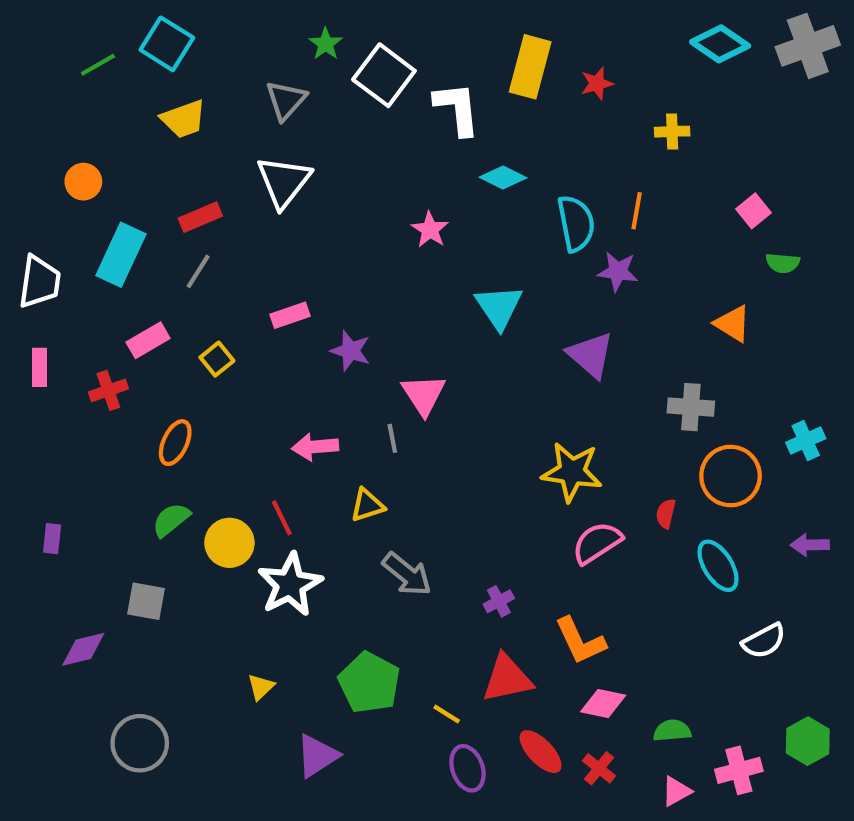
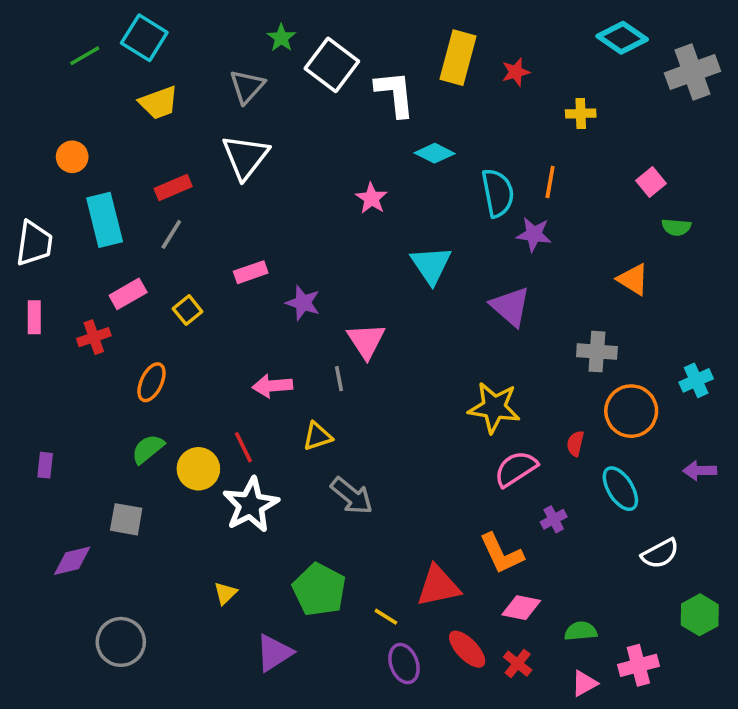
gray cross: (808, 46) -> (693, 72), moved
cyan rectangle: (121, 255) -> (105, 220), turned -39
purple cross: (499, 601) -> (554, 519), moved
green hexagon: (808, 741) -> (700, 615), moved

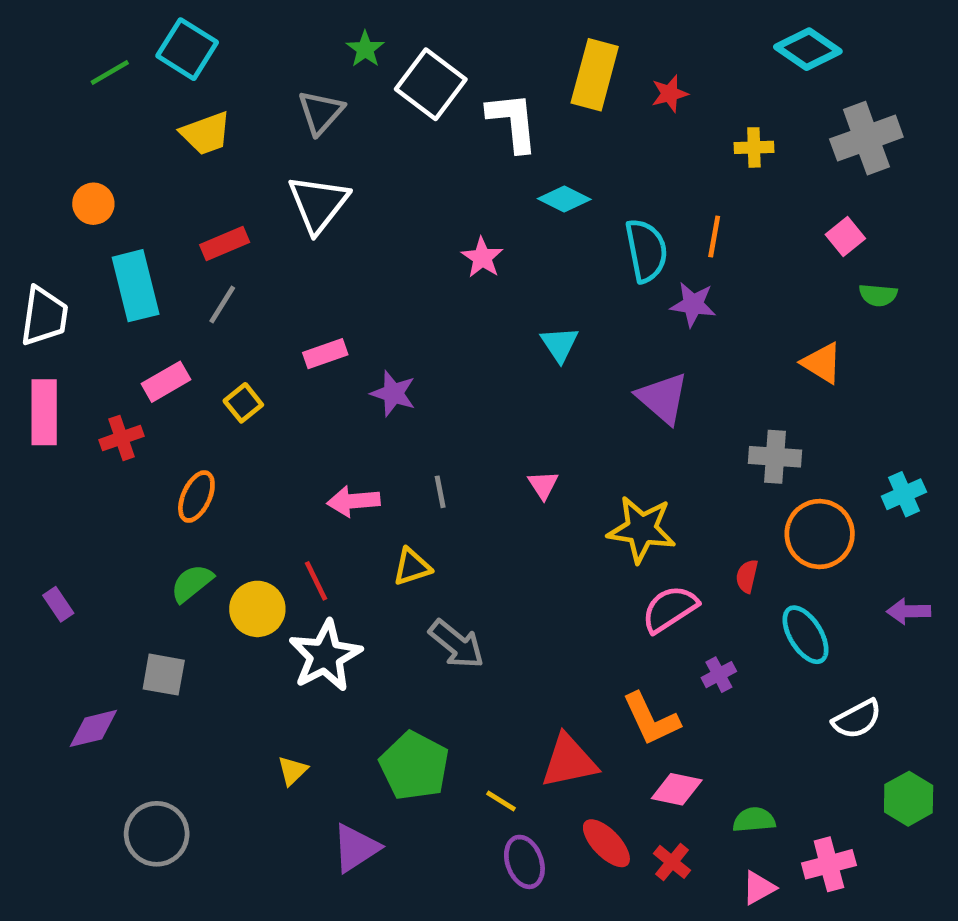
gray cross: (693, 72) -> (866, 138), moved
cyan triangle: (431, 265) -> (560, 344), size x0.7
pink rectangle: (34, 317) -> (44, 412), size x1.5
pink triangle: (366, 341) -> (543, 485), moved, size x0.6
purple rectangle: (45, 465) -> (58, 604), turned -40

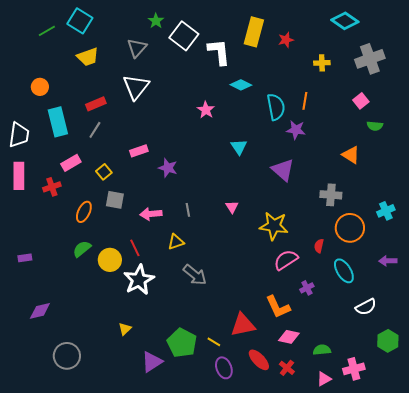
purple rectangle: (58, 604) -> (25, 258), turned -64
gray square: (164, 675) -> (115, 200), moved
green pentagon: (414, 766) -> (182, 343), moved

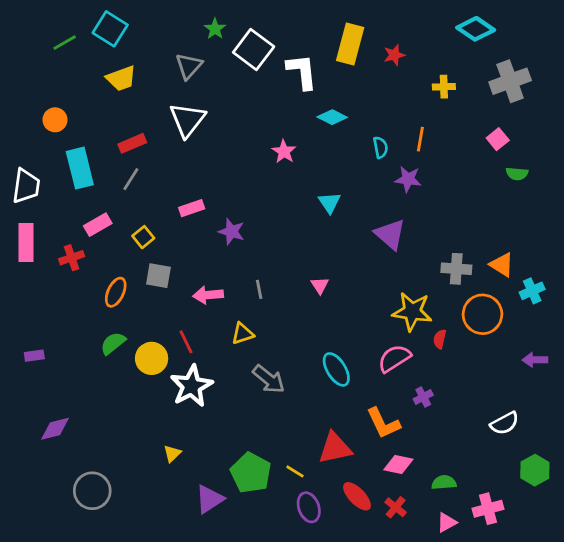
cyan semicircle: (276, 107) -> (380, 147), size x0.6
orange triangle: (351, 155) -> (502, 265), moved
yellow star: (274, 226) -> (412, 312), moved
cyan ellipse: (344, 271) -> (336, 369), moved

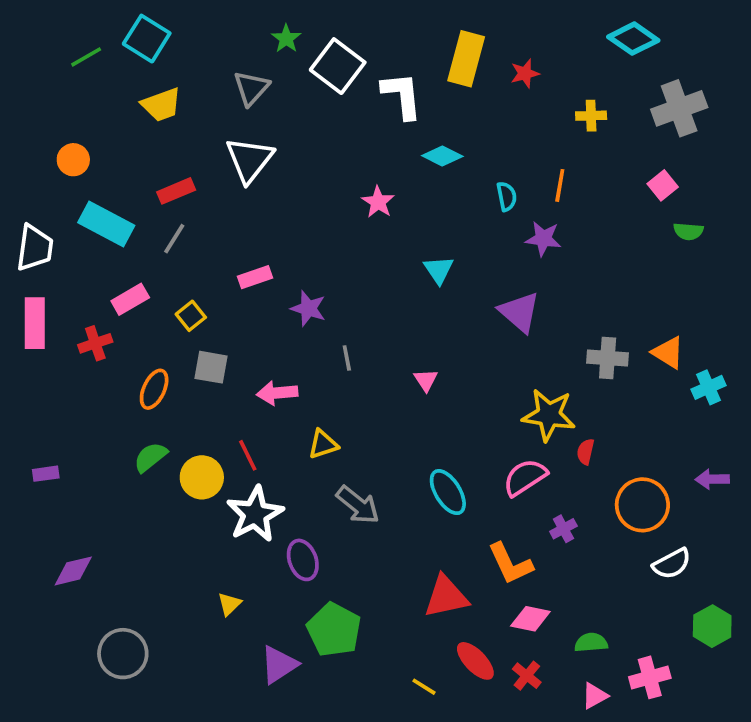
cyan rectangle: (80, 168) -> (106, 224), turned -48
gray line: (259, 289) -> (347, 358), moved
orange circle: (482, 314) -> (642, 505), moved
yellow line: (295, 471) -> (424, 687), moved
purple ellipse: (309, 507) -> (303, 560), moved

